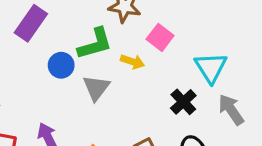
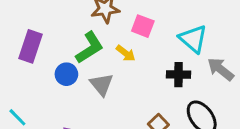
yellow arrow: (133, 62) -> (126, 53), turned 36
black cross: (183, 102) -> (178, 75), turned -30

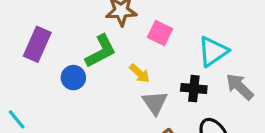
cyan triangle: (193, 39) -> (213, 51), turned 40
yellow arrow: (126, 53) -> (140, 73), moved
gray triangle: (102, 84) -> (155, 103), moved

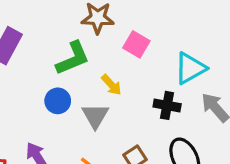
blue circle: (73, 78) -> (58, 101), moved
gray triangle: (155, 103) -> (95, 116), moved

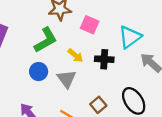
black cross: (167, 105) -> (104, 59), moved

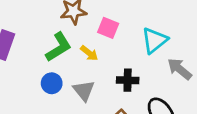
yellow arrow: (75, 56) -> (89, 53), moved
black cross: (104, 59) -> (128, 80), moved

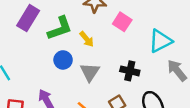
green L-shape: (58, 47) -> (60, 28), moved
yellow arrow: (89, 53) -> (87, 39), moved

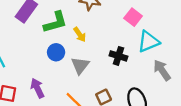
pink square: (122, 22) -> (133, 17), moved
black cross: (130, 71) -> (118, 56), moved

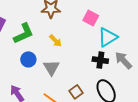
yellow arrow: (80, 34) -> (56, 41), moved
black cross: (118, 56) -> (100, 60), moved

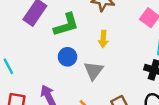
yellow arrow: (56, 41) -> (103, 39), turned 40

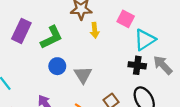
yellow arrow: (103, 39) -> (95, 30), moved

